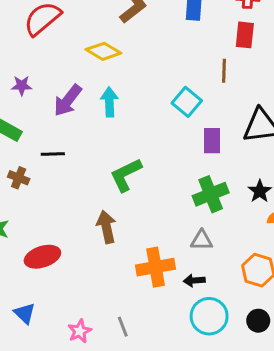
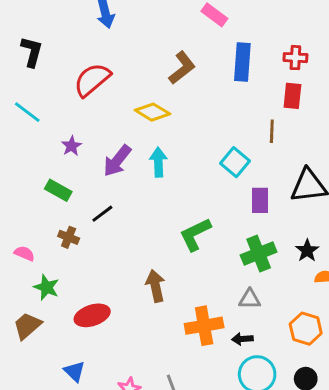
purple star: (22, 86) -> (71, 146), turned -30
black line: (53, 154) -> (102, 214), turned -35
green L-shape: (126, 175) -> (195, 234), moved

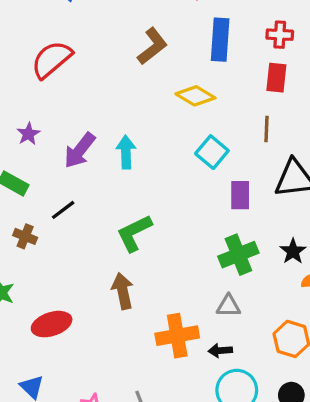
yellow diamond: (153, 112) -> (195, 96), moved
brown line: (272, 131) -> (267, 129), moved
green L-shape: (195, 234) -> (134, 233), moved

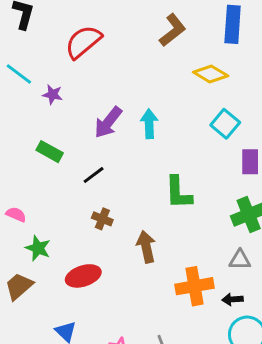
purple star: (28, 134) -> (53, 95), moved, turned -30
green L-shape: (134, 233) -> (178, 193), moved, turned -66
brown cross: (25, 236) -> (102, 219), moved

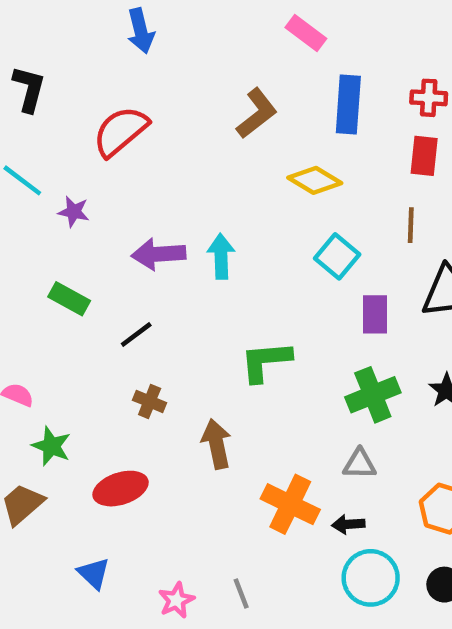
purple arrow: (108, 122) -> (158, 254), turned 48
green L-shape: (178, 193) -> (266, 361), turned 87
orange cross: (194, 286) -> (290, 504), turned 36

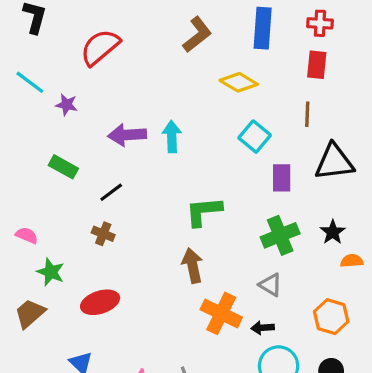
brown cross: (150, 401) -> (103, 234), moved
brown arrow: (217, 444) -> (192, 266), moved
gray triangle: (359, 464) -> (271, 285), turned 30

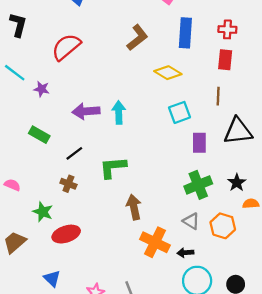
cyan square: (255, 137) -> (180, 112), turned 30
green L-shape: (204, 211) -> (113, 167), moved
green star: (51, 272) -> (43, 212), moved
orange hexagon: (331, 317) -> (223, 226), moved

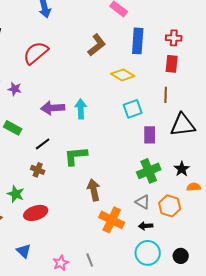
black arrow: (185, 253) -> (146, 226), moved

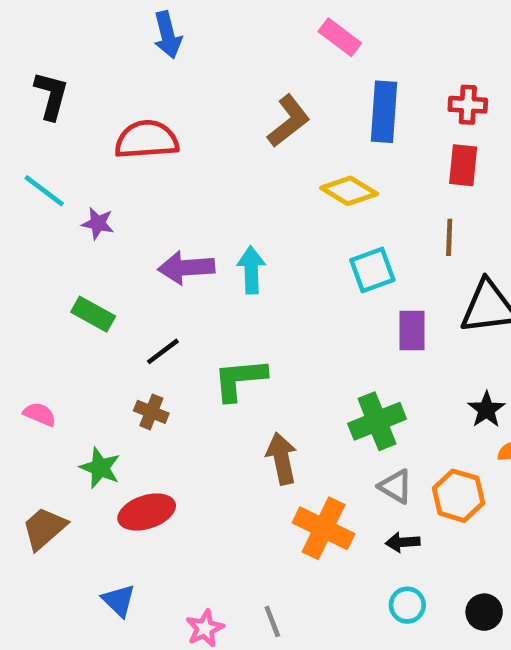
red semicircle: (36, 53) -> (147, 140), turned 36
green cross: (149, 171) -> (377, 421), moved
cyan circle: (148, 253) -> (407, 605), size x0.6

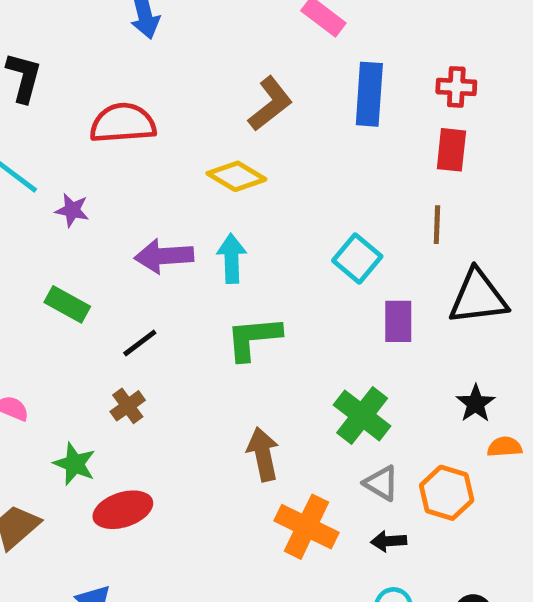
yellow diamond: (349, 191) -> (236, 176), moved
cyan square: (372, 270) -> (357, 258), turned -30
green L-shape: (240, 379) -> (253, 338), moved
brown cross: (151, 412) -> (128, 406), turned 32
green cross: (377, 421) -> (362, 416), turned -30

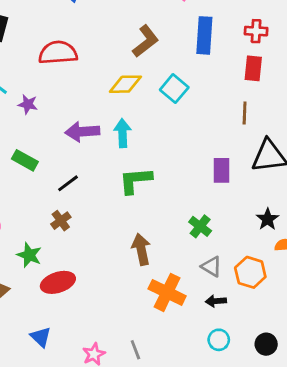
yellow diamond: (236, 176) -> (125, 84), turned -32
cyan square: (357, 258) -> (174, 89), moved
green cross: (362, 416) -> (200, 226), size x0.7

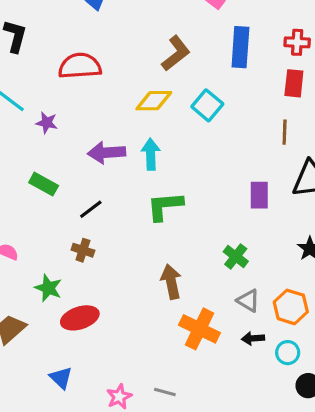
brown cross: (61, 221) -> (83, 250), turned -36
cyan circle: (219, 340) -> (288, 353), moved
gray line: (135, 350) -> (165, 392), turned -54

